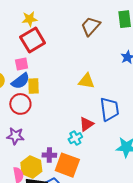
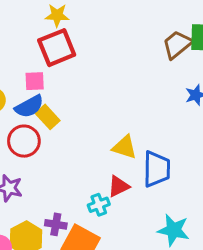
brown trapezoid: (91, 26) -> (177, 44), moved
yellow triangle: (86, 81) -> (125, 147), moved
yellow rectangle: (33, 86) -> (48, 117), turned -49

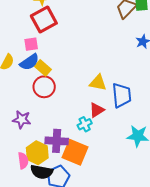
red circle: (24, 141) -> (44, 87), moved
purple cross: (56, 224) -> (57, 141), size x1.5

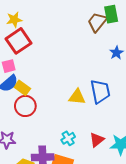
blue trapezoid: (122, 95) -> (100, 91), moved
red triangle: (97, 110) -> (97, 140), moved

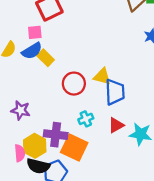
blue trapezoid: (100, 91) -> (115, 92), moved
red circle: (25, 106) -> (74, 84), moved

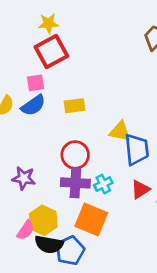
yellow rectangle: (46, 58) -> (75, 106), moved, turned -49
red circle: (74, 84) -> (75, 155), moved
purple cross: (56, 135) -> (75, 183), moved
pink semicircle: (20, 153) -> (26, 230), turned 42

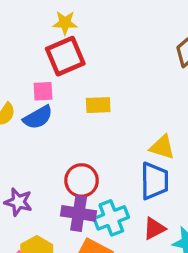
yellow rectangle: (75, 106) -> (98, 105), moved
yellow triangle: (120, 131) -> (162, 147), moved
cyan cross: (103, 184) -> (111, 218), size x1.5

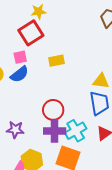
yellow star: (65, 23) -> (39, 12), moved

